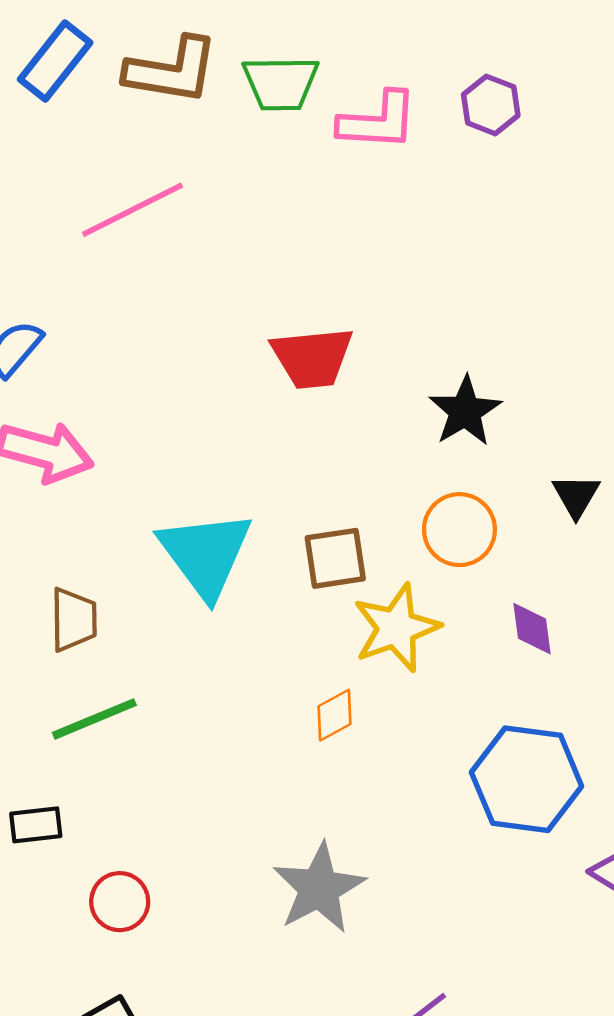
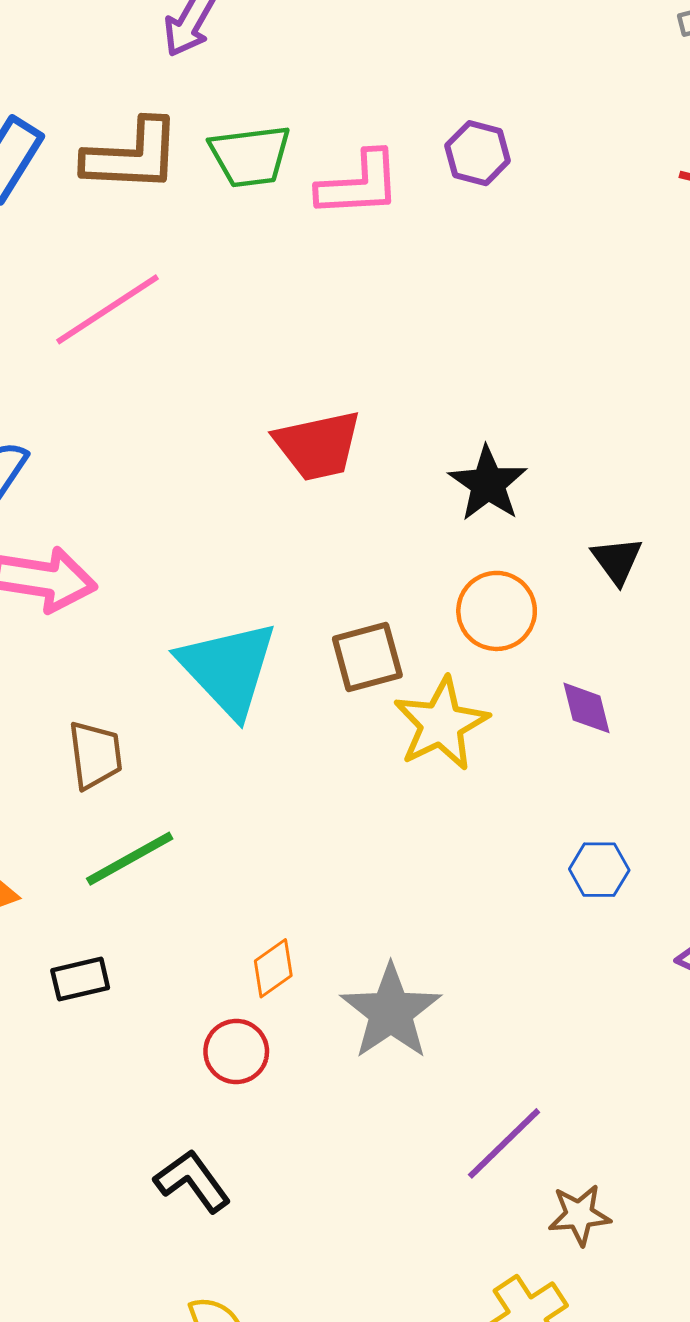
orange diamond: (334, 715) -> (273, 968), moved
blue hexagon: (527, 779) -> (599, 870), size x0.5
red circle: (120, 902) -> (236, 1052), moved

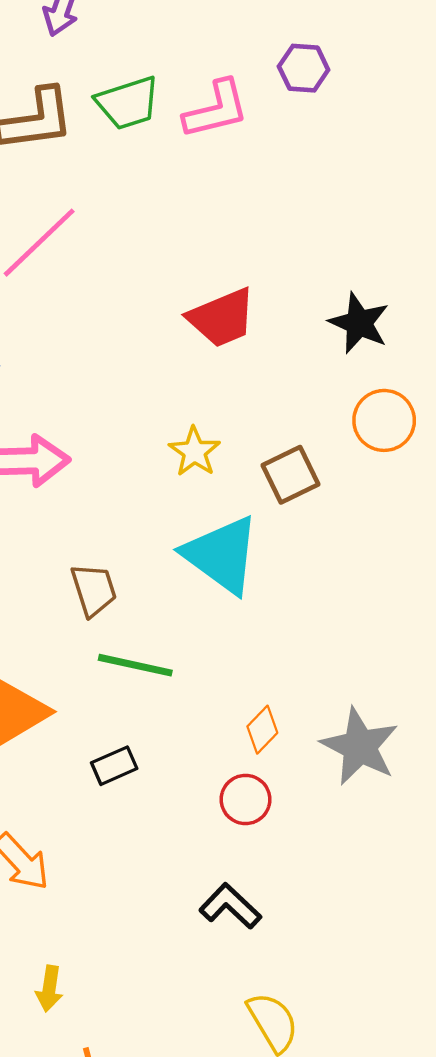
cyan triangle: (228, 669) -> (222, 555), moved
yellow star: (441, 724) -> (194, 452), moved, size x0.7
green line: (130, 859) -> (135, 665), turned 52

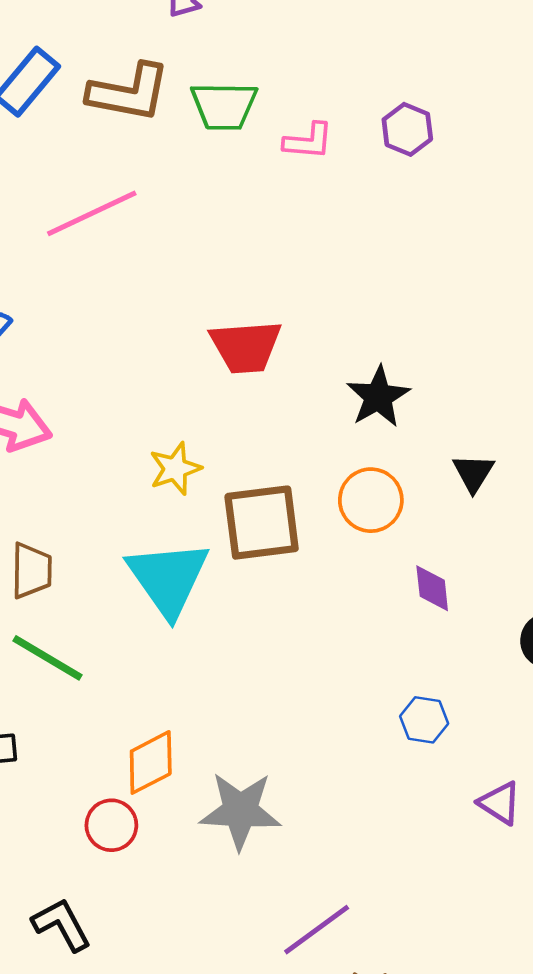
pink L-shape: (216, 109) -> (308, 141), size x0.7
brown square: (291, 475) -> (262, 523), size x1.4
orange diamond: (262, 730) -> (151, 762), size x1.4
gray star: (360, 746) -> (240, 811), turned 30

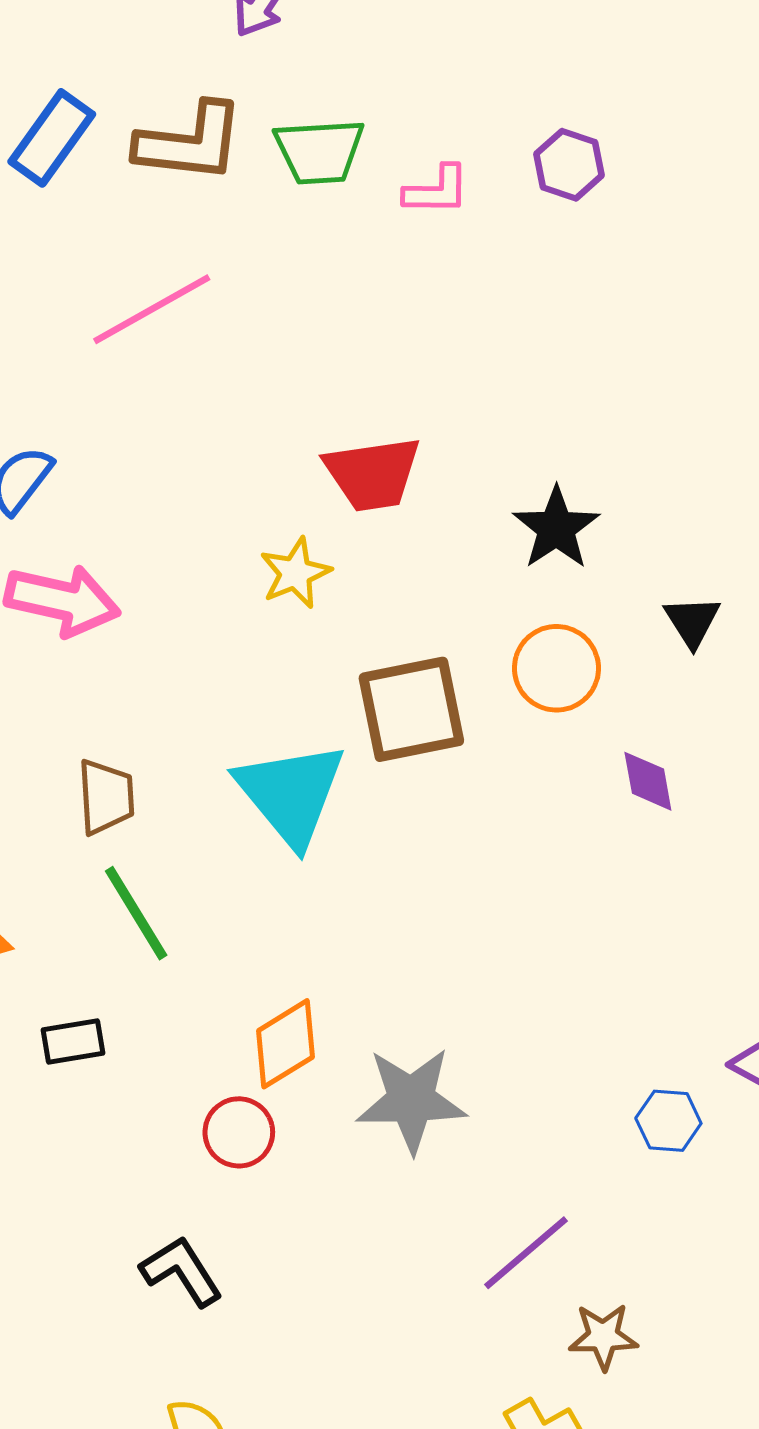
yellow star: (175, 469) -> (295, 573), moved
green line: (48, 658) -> (136, 913), turned 32
blue hexagon: (424, 720) -> (668, 1121), moved

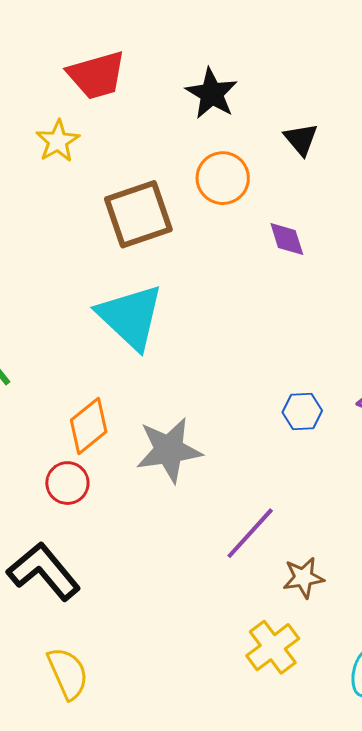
cyan triangle: (291, 794) -> (130, 317), moved
blue hexagon: (668, 1121) -> (302, 411), moved
black L-shape: (182, 1271) -> (44, 571), size x1.4

